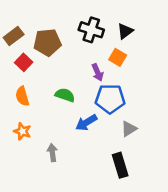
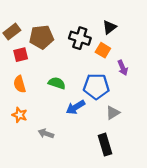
black cross: (91, 30) -> (80, 38), moved
red square: (24, 62) -> (21, 55), turned 32
purple arrow: (98, 72) -> (123, 68), moved
gray arrow: (52, 153) -> (46, 134), turned -64

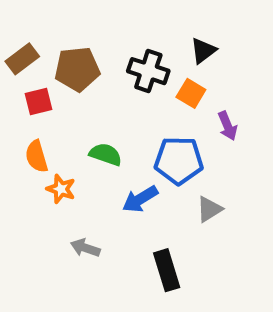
orange star: (20, 115) -> (61, 189), moved
black rectangle: (105, 145) -> (167, 270), moved

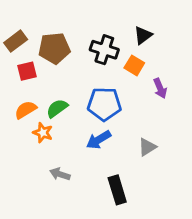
green semicircle: (106, 154) -> (57, 108), moved, turned -55
orange semicircle: (37, 156) -> (26, 110), turned 75
blue pentagon: (179, 160) -> (104, 104), moved

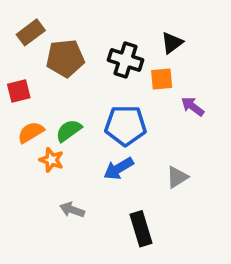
brown rectangle: (16, 41) -> (31, 32), moved
orange square: (134, 65) -> (162, 79), turned -36
red square: (27, 71) -> (19, 91), moved
purple arrow: (160, 88) -> (193, 107), turned 150

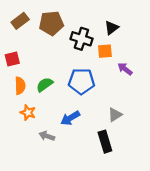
brown pentagon: (65, 58) -> (51, 23), moved
orange semicircle: (31, 132) -> (20, 86), turned 120
orange star: (51, 160) -> (28, 113), moved
blue arrow: (119, 168) -> (70, 118), moved
black rectangle: (141, 229) -> (105, 142), moved

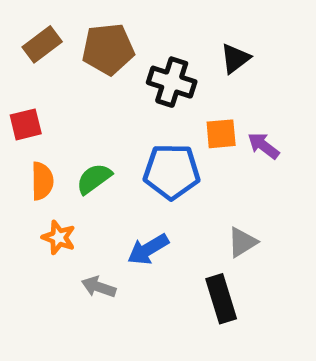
orange square: (105, 51) -> (221, 134), moved

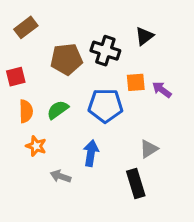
brown pentagon: (108, 49) -> (66, 59), moved
blue arrow: (148, 249) -> (91, 153), turned 130

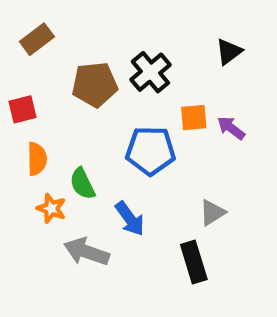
black triangle: (144, 36) -> (229, 52), moved
black cross: (105, 51) -> (150, 72), turned 32
green semicircle: (58, 110) -> (82, 184), moved, turned -80
blue arrow: (91, 153) -> (130, 219), turned 135
gray arrow: (61, 176) -> (86, 252), size x1.5

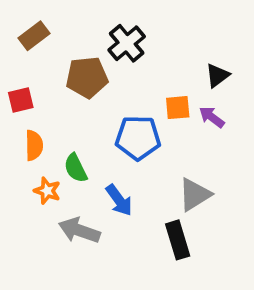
black triangle: (229, 52) -> (217, 75), moved
black cross: (150, 72) -> (127, 43), moved
gray triangle: (212, 213) -> (195, 195), size x1.4

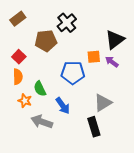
black triangle: (217, 75) -> (115, 40), size x1.5
red square: (21, 100) -> (19, 57), moved, turned -32

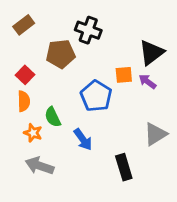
black cross: (67, 23) -> (88, 30), turned -30
blue pentagon: (73, 73) -> (96, 96), turned 30
gray triangle: (103, 103) -> (155, 134), moved
gray arrow: (42, 122) -> (40, 166), moved

